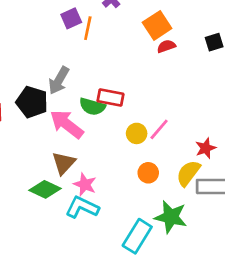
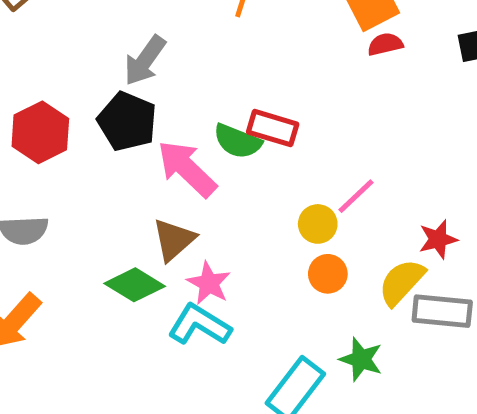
gray arrow: (59, 80) -> (145, 60), moved
yellow circle: (137, 133) -> (318, 224), moved
green star: (171, 217) -> (361, 359), size x0.7

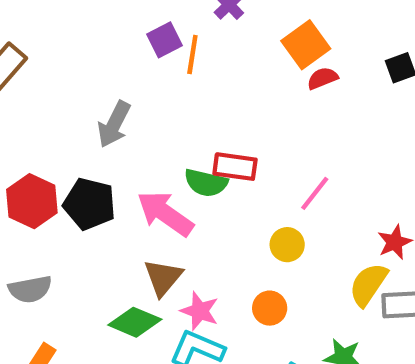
black pentagon: (127, 121) -> (89, 204), moved
pink line: (356, 196) -> (315, 193), moved
orange circle: (328, 274) -> (270, 308), moved

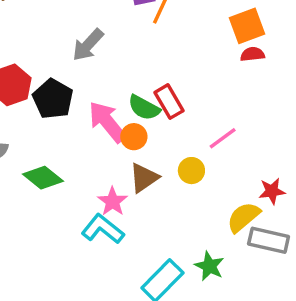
red rectangle: (235, 167) -> (169, 102), turned 36
brown triangle: (163, 277) -> (144, 178), moved
orange circle: (270, 308) -> (134, 137), moved
green diamond: (135, 322) -> (43, 178), moved

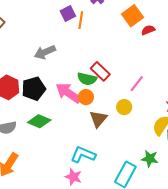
gray arrow: (88, 45) -> (45, 52), turned 40
red semicircle: (252, 54) -> (148, 30), moved
black pentagon: (53, 99) -> (34, 89), turned -30
green diamond: (43, 178) -> (39, 121), moved
pink star: (112, 202) -> (73, 177), moved

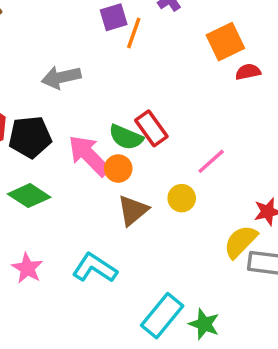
green star: (150, 159) -> (204, 324), moved
pink star: (73, 177) -> (27, 268), moved

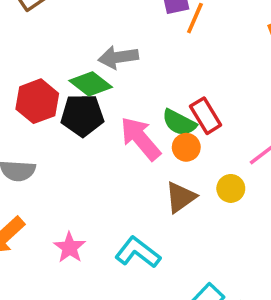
orange circle: (118, 169) -> (186, 147), moved
green diamond: (29, 196) -> (91, 84), moved

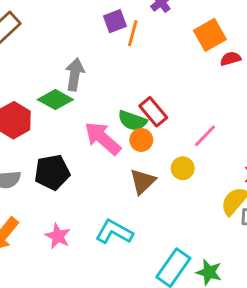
gray arrow: (118, 57) -> (75, 74), turned 116
black pentagon: (82, 115) -> (52, 172), moved

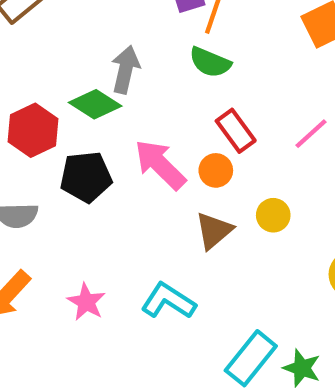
green semicircle: (132, 121) -> (210, 62), moved
pink line: (205, 136) -> (311, 134), moved
black pentagon: (52, 172) -> (86, 177), moved

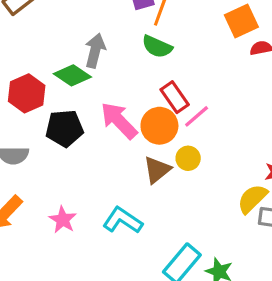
pink line: (311, 134) -> (197, 116), moved
orange circle: (216, 170) -> (159, 126), size x1.5
yellow circle: (273, 215) -> (188, 158), moved

